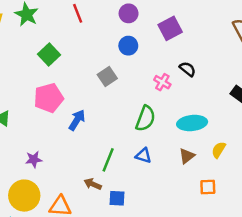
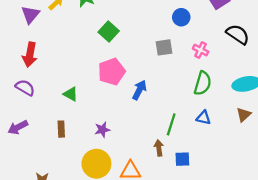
black semicircle: (188, 69) -> (238, 34), size x1.5
gray square: (107, 77) -> (164, 47), turned 30
pink cross: (162, 82) -> (201, 50), moved
brown arrow: (93, 184) -> (159, 148), turned 63

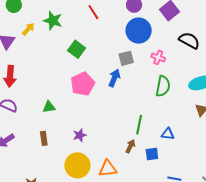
blue circle: (181, 17) -> (139, 31), size x1.6
blue arrow: (139, 90) -> (114, 78), moved
green triangle: (71, 94) -> (49, 107), turned -32
blue triangle: (204, 118) -> (168, 134), moved
brown arrow: (159, 148) -> (130, 146), turned 40

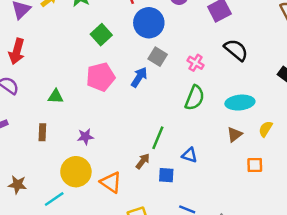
blue circle: (139, 31) -> (149, 23), moved
gray square: (126, 58) -> (158, 57), turned 35
orange triangle: (108, 169) -> (111, 182), turned 30

